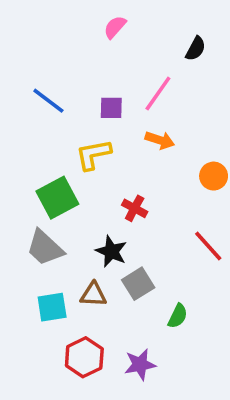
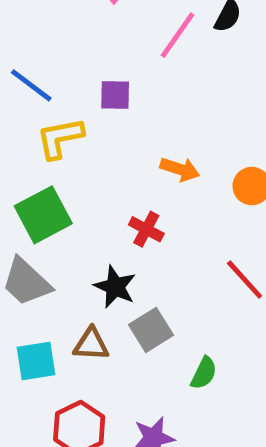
pink line: (158, 93) -> (177, 35), moved
orange arrow: (160, 140) -> (180, 169), moved
yellow L-shape: (93, 155) -> (60, 138), moved

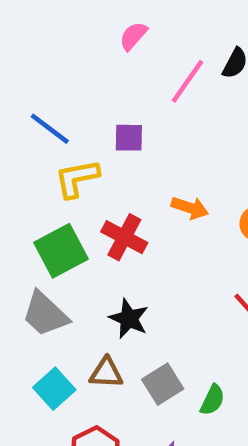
red cross: (146, 229) -> (124, 237), moved, size x1.4
gray square: (151, 330) -> (163, 384), moved
cyan square: (36, 361) -> (54, 389), turned -33

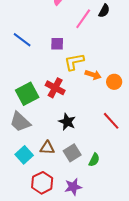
yellow L-shape: (77, 178) -> (74, 62), moved
orange arrow: (190, 208) -> (93, 75), moved
black star: (129, 319) -> (67, 122), moved

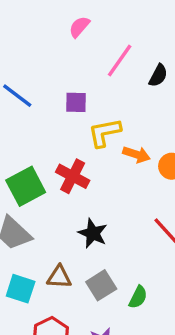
black semicircle: (104, 11) -> (158, 76), moved
cyan square: (24, 155) -> (21, 289), turned -30

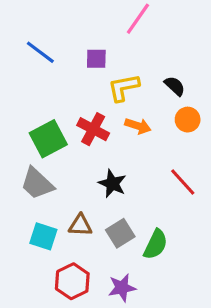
black semicircle: (158, 76) -> (175, 86), moved, turned -75
orange arrow: (136, 154) -> (138, 126), moved
green semicircle: (138, 297) -> (156, 244), size x1.4

